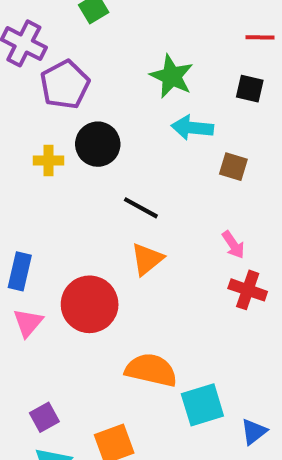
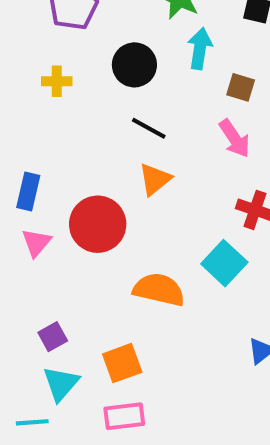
cyan arrow: (192, 128) -> (200, 49), turned 93
black circle: (98, 144) -> (134, 65), moved
pink arrow: (233, 245) -> (235, 138), moved, size x1.4
cyan square: (202, 405) -> (224, 263), moved, turned -30

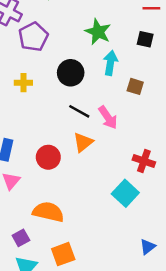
pink arrow: (235, 138) -> (108, 117), moved
red circle: (98, 224) -> (48, 157), moved, size x0.7
orange semicircle: (159, 290) -> (48, 212), moved

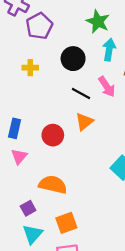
pink arrow: (108, 117) -> (107, 87), moved

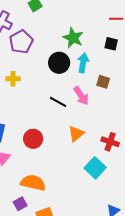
black circle: (73, 59) -> (59, 63), moved
orange triangle: (84, 122) -> (76, 134), moved
purple square: (28, 208) -> (20, 204), moved

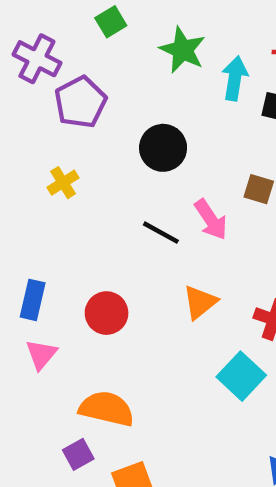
green star: (73, 38) -> (183, 50), moved
cyan arrow: (83, 63) -> (235, 78), moved
yellow cross: (13, 79) -> (63, 183), turned -32

